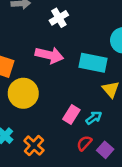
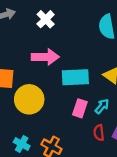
cyan rectangle: (93, 63) -> (75, 77), moved
red semicircle: (84, 143) -> (99, 133), turned -35

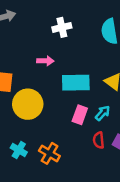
white cross: (46, 19) -> (62, 27), moved, turned 30
pink arrow: (45, 57) -> (45, 61), size x0.6

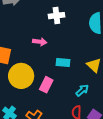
cyan rectangle: (76, 83) -> (63, 63), size x0.6
pink rectangle: (80, 115) -> (46, 85), moved

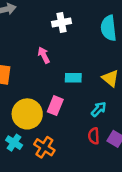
pink arrow: (40, 42) -> (44, 55), turned -120
yellow circle: (21, 76) -> (27, 114), moved

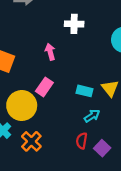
cyan rectangle: (73, 78) -> (85, 91), moved
pink rectangle: (55, 106) -> (44, 87), moved

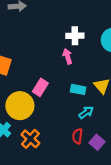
white cross: (74, 24) -> (75, 36), moved
pink arrow: (50, 52) -> (68, 56), moved

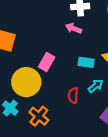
pink arrow: (68, 56) -> (73, 28), turned -48
red semicircle: (77, 136) -> (73, 95), moved

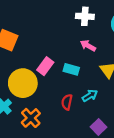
pink arrow: (73, 28) -> (88, 46), moved
cyan rectangle: (86, 62) -> (71, 69), moved

